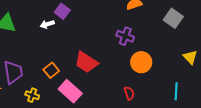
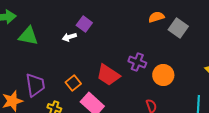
gray square: (173, 18) -> (178, 28), moved
purple cross: (125, 36) -> (137, 62), moved

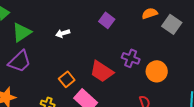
purple square: (84, 24) -> (107, 20), moved
green triangle: (28, 36) -> (22, 32), turned -45
purple trapezoid: (35, 85) -> (20, 61), moved, turned 55

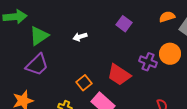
orange circle: (157, 71) -> (170, 54), moved

